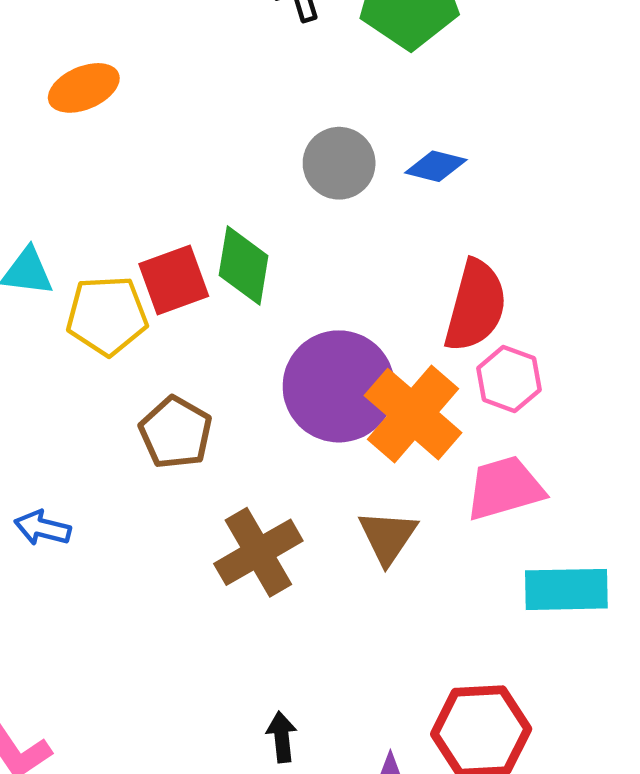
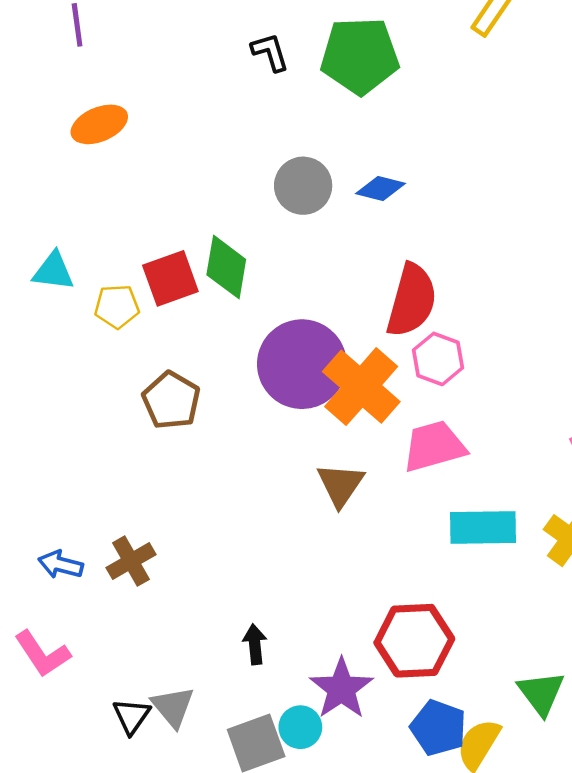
yellow pentagon: (107, 315) -> (117, 306), size x0.7
blue arrow: (42, 528) -> (61, 565), moved
brown cross: (258, 552) -> (131, 561), moved, size x0.7

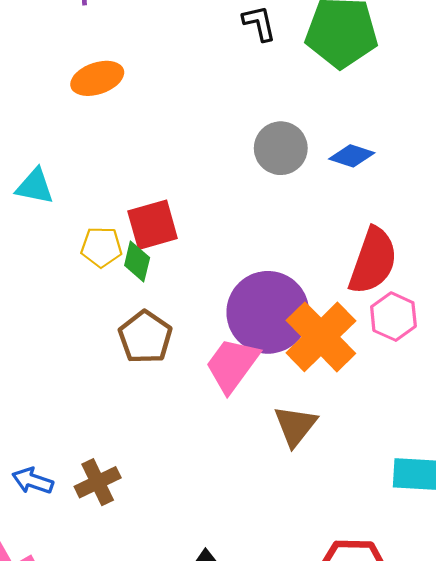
green diamond: (226, 267) -> (137, 262), moved, size x0.7
cyan triangle: (53, 271) -> (35, 186), moved
pink trapezoid: (434, 446) -> (232, 365), moved, turned -42

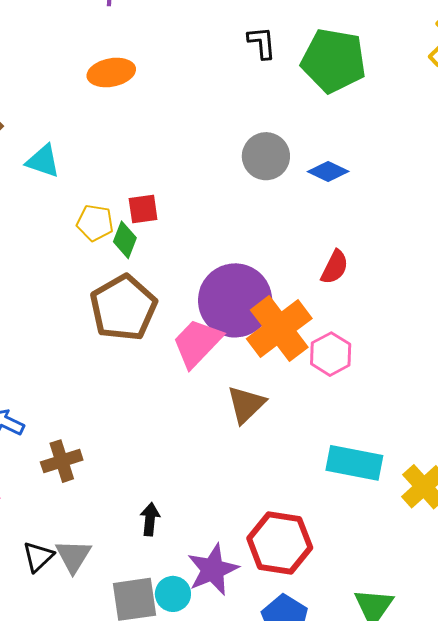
red square: (153, 225) -> (143, 209), size x0.7
red semicircle: (373, 261) -> (335, 267), size x0.6
pink hexagon: (393, 317) -> (331, 354), moved
brown pentagon: (145, 337) -> (123, 308), size x1.4
brown cross: (98, 482) -> (62, 461), moved

